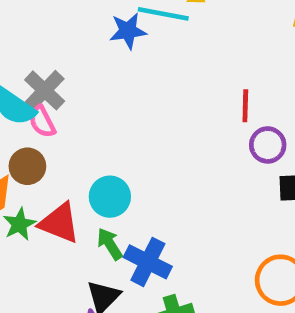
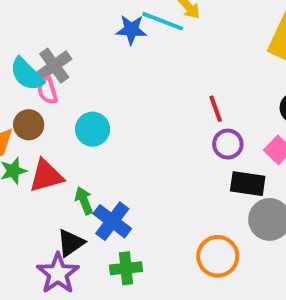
red line: (245, 106) -> (216, 109), turned -32
cyan circle: (110, 197) -> (93, 129), moved
red triangle: (59, 223) -> (46, 176), turned -48

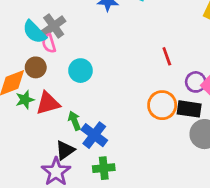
purple circle: (228, 144) -> (196, 82), moved
orange circle: (218, 256) -> (162, 105), moved

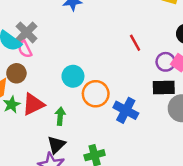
cyan circle: (80, 71) -> (73, 76), moved
orange circle: (162, 105) -> (96, 94), moved
green arrow: (74, 121) -> (60, 116), turned 36
blue cross: (94, 135) -> (126, 110), moved

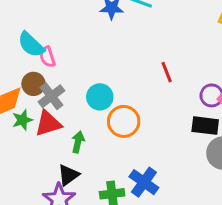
gray cross: (27, 32) -> (51, 96), moved
red line: (135, 43) -> (167, 72), moved
blue cross: (126, 110) -> (144, 182), moved

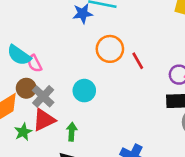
green star: (22, 120) -> (23, 132), moved
orange circle: (124, 121) -> (110, 49), moved

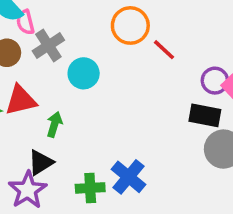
red line: (138, 61) -> (164, 50), turned -30
gray cross: (43, 96) -> (48, 46), moved

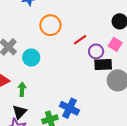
red line: (164, 50) -> (80, 40), moved, turned -64
purple circle: (215, 81) -> (96, 51), moved

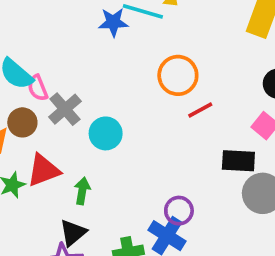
orange circle: (50, 25) -> (178, 75), moved
purple circle: (96, 51) -> (179, 211), moved

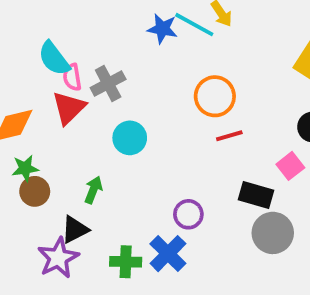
gray cross: (65, 109) -> (108, 83), moved
brown circle: (22, 122) -> (35, 191), moved
red triangle: (44, 170) -> (69, 108), moved, turned -36
purple circle: (179, 211) -> (188, 214), moved

